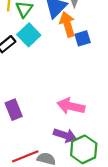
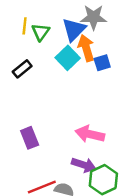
cyan square: (29, 35) -> (68, 58), moved

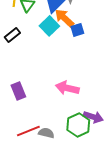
orange arrow: (86, 48) -> (64, 18), turned -30
purple arrow: (84, 165) -> (93, 117), moved

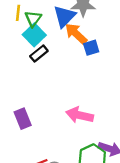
cyan square: (49, 26) -> (34, 35), moved
black rectangle: (12, 35) -> (39, 54), moved

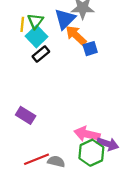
yellow line: (18, 13) -> (22, 24), moved
pink arrow: (80, 115) -> (87, 134), moved
purple rectangle: (23, 119) -> (26, 115), turned -36

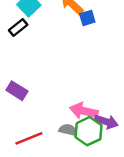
black rectangle: (41, 54) -> (18, 28), moved
gray semicircle: (56, 161) -> (68, 130), moved

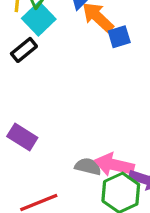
gray semicircle: (68, 130) -> (88, 166), moved

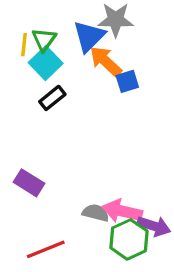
black rectangle: (24, 50) -> (52, 98), moved

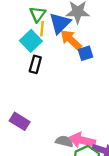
green triangle: (44, 40) -> (37, 14), moved
yellow line: (24, 45) -> (42, 29), moved
black rectangle: (52, 98) -> (35, 64), turned -36

